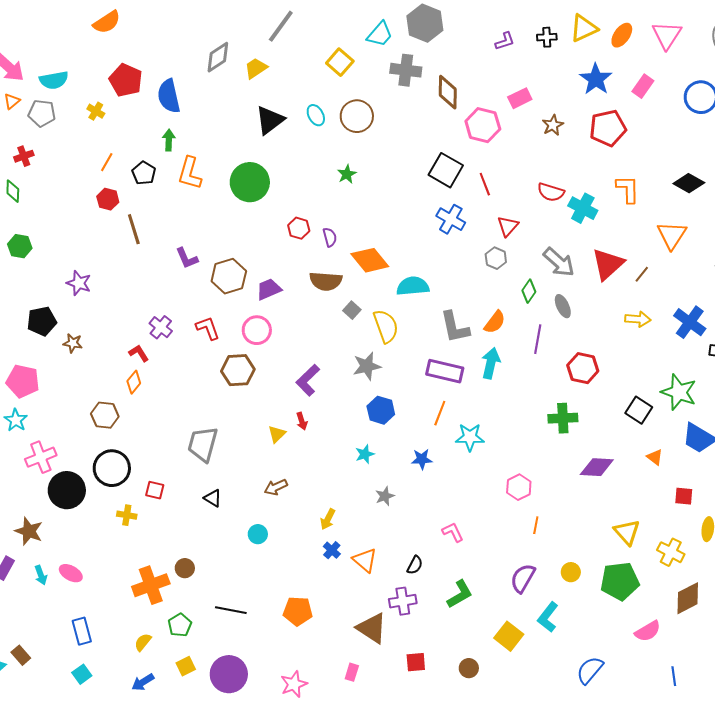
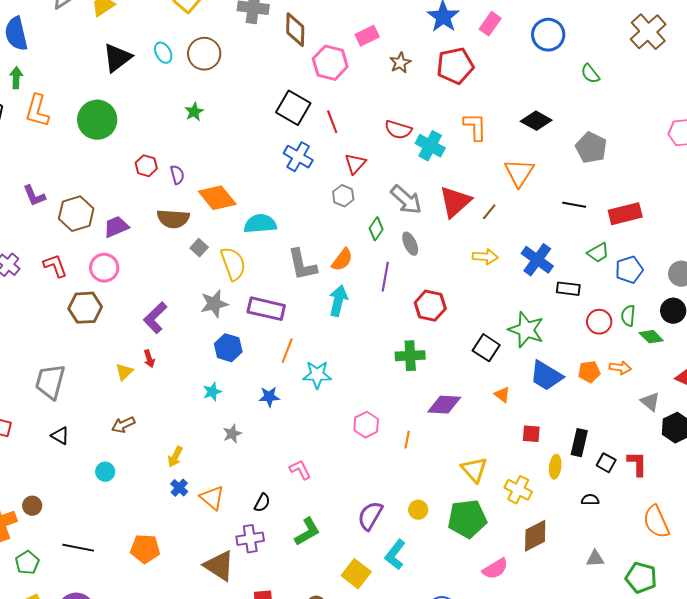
purple rectangle: (445, 371) -> (266, 309), moved
orange line: (536, 525) -> (407, 440), moved

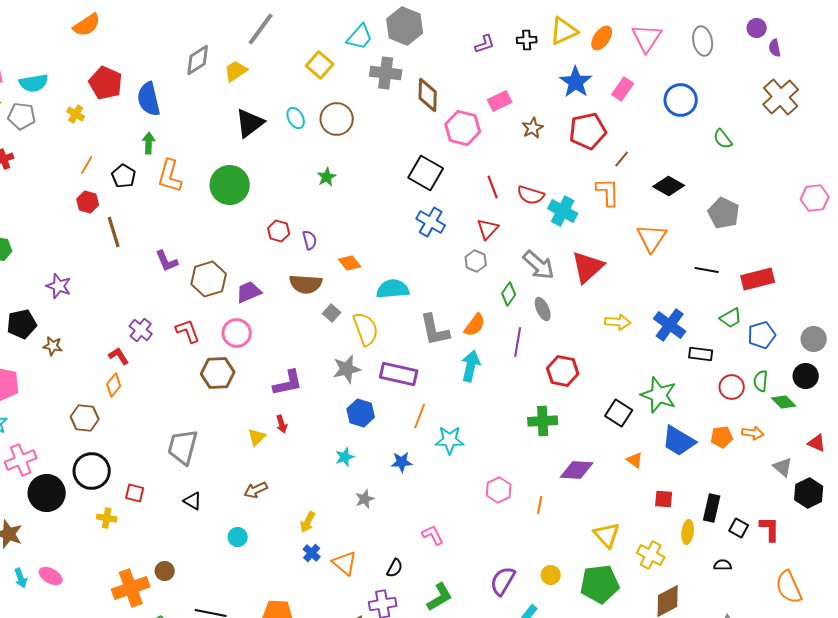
red line: (332, 122) -> (493, 187), moved
orange diamond: (217, 198) -> (350, 263), size x0.6
brown line: (489, 212) -> (622, 159), moved
purple L-shape: (155, 318) -> (288, 383), turned -148

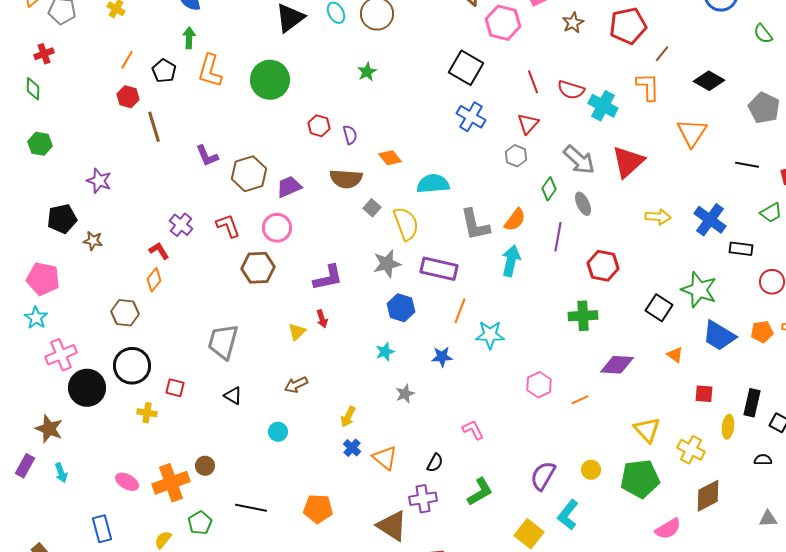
orange line: (540, 505) -> (580, 400), turned 54
pink ellipse: (51, 576) -> (127, 482), moved

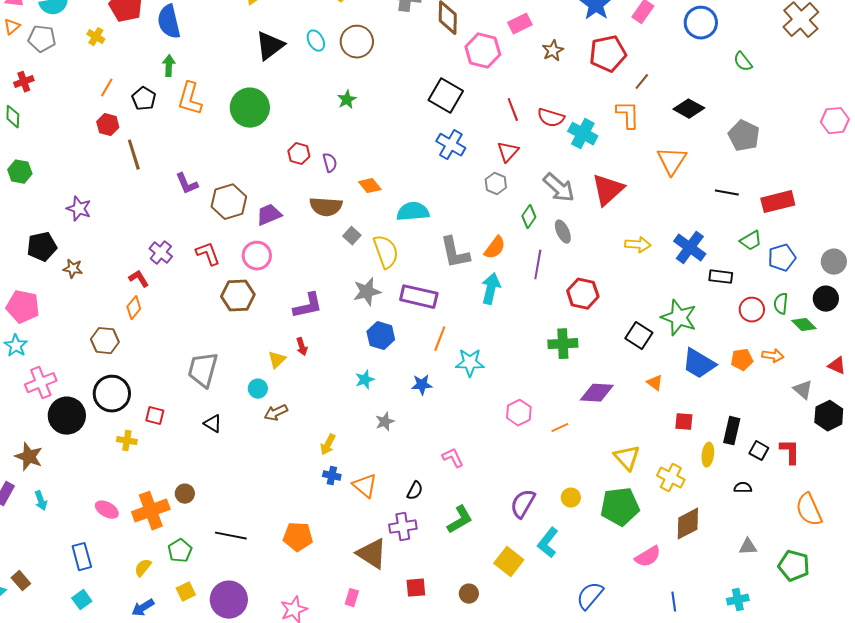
cyan circle: (278, 432) -> (258, 389), moved
blue cross: (352, 448) -> (332, 476), turned -30

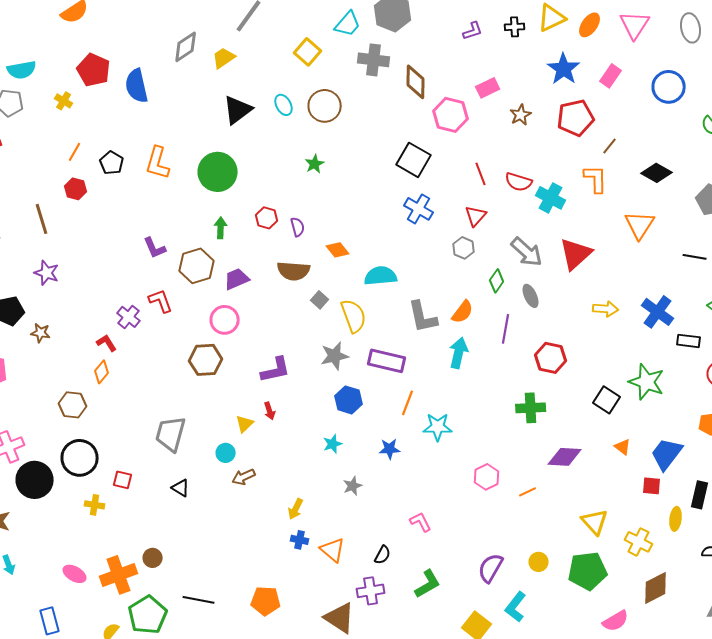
green arrow: (169, 66) -> (221, 228), moved
brown line: (134, 155) -> (42, 219), moved
red L-shape: (208, 254) -> (161, 301), moved
blue trapezoid: (699, 364) -> (667, 454), moved, turned 96
green pentagon: (180, 551) -> (148, 615), size x1.6

